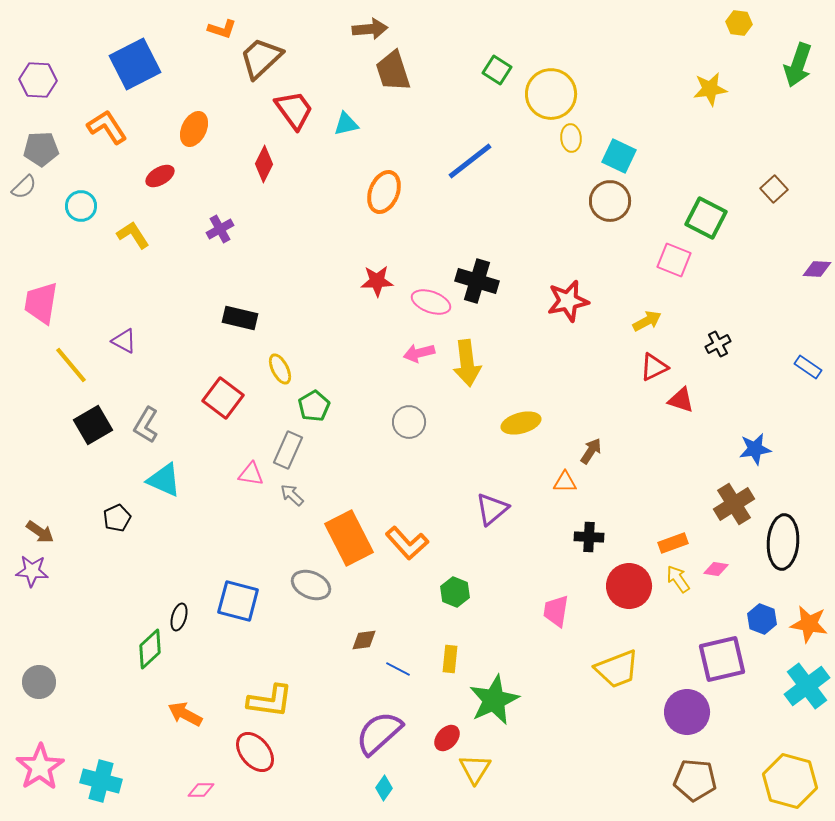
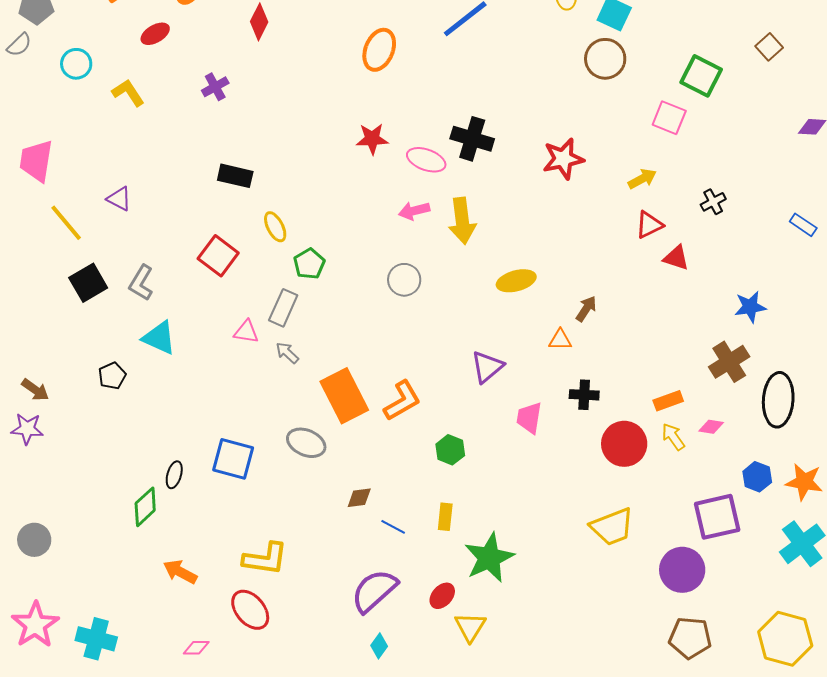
orange L-shape: (407, 543) -> (402, 401), turned -78
pink trapezoid: (556, 611) -> (529, 418), moved

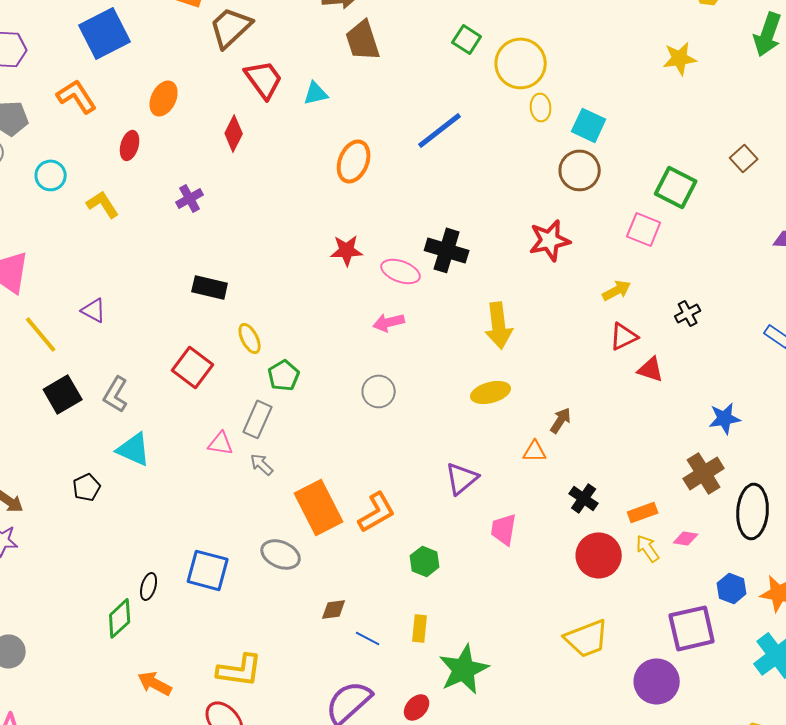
red ellipse: (155, 34) -> (130, 145), turned -44
red star: (563, 159) -> (550, 240), moved
yellow arrow: (462, 221) -> (499, 325), moved
black cross: (584, 395) -> (584, 498), moved, turned 32

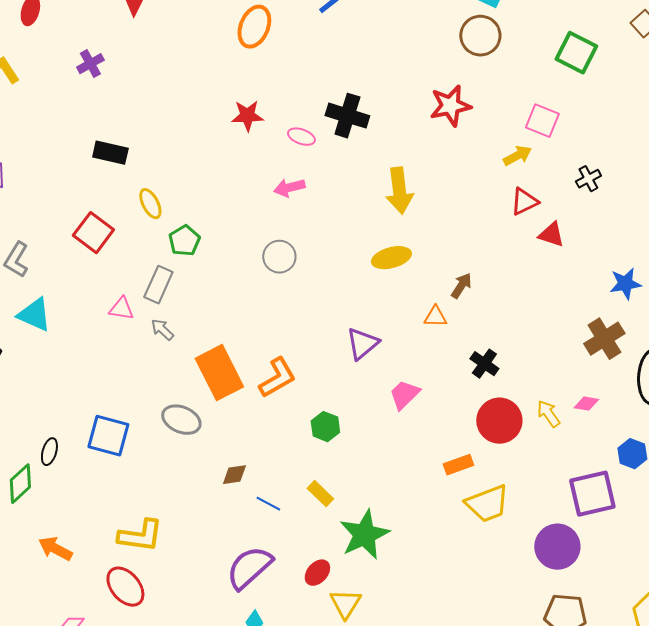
pink square: (644, 229) -> (542, 121), moved
pink ellipse: (401, 271) -> (301, 137), size x0.7
orange rectangle: (643, 512) -> (458, 465), moved
pink trapezoid: (504, 529) -> (404, 395), turned 36
yellow rectangle: (420, 628) -> (320, 494), turned -52

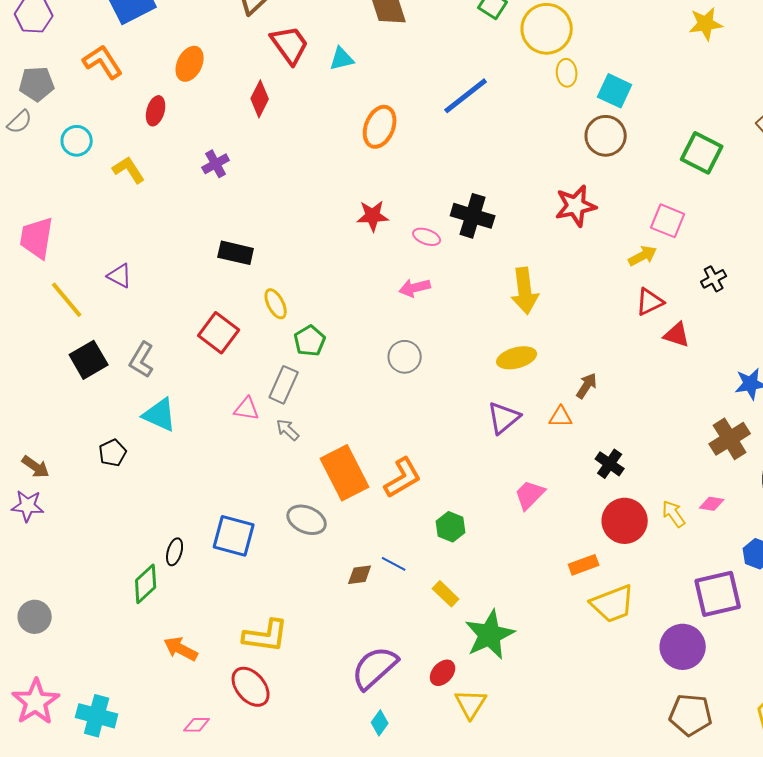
purple triangle: (362, 344) -> (504, 418), moved
blue line: (268, 504) -> (394, 564), moved

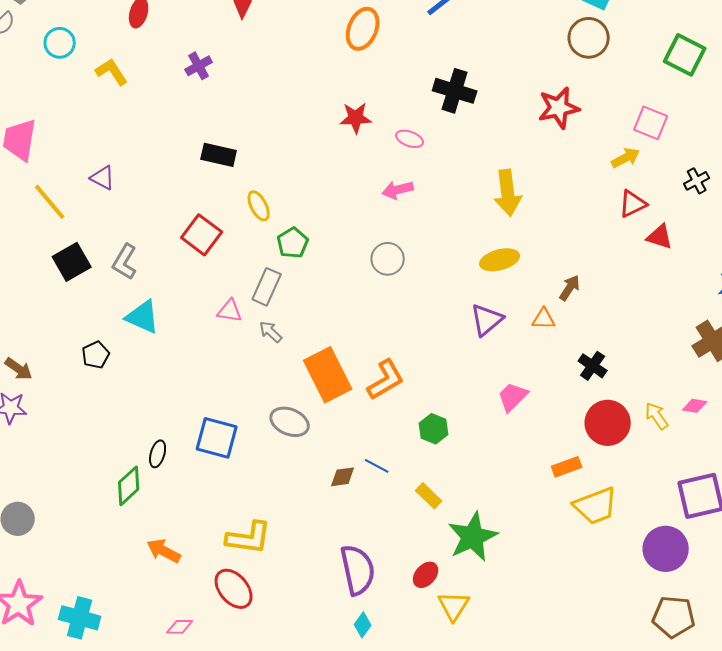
black cross: (473, 216) -> (455, 91), moved
purple semicircle: (375, 668) -> (358, 570), turned 120

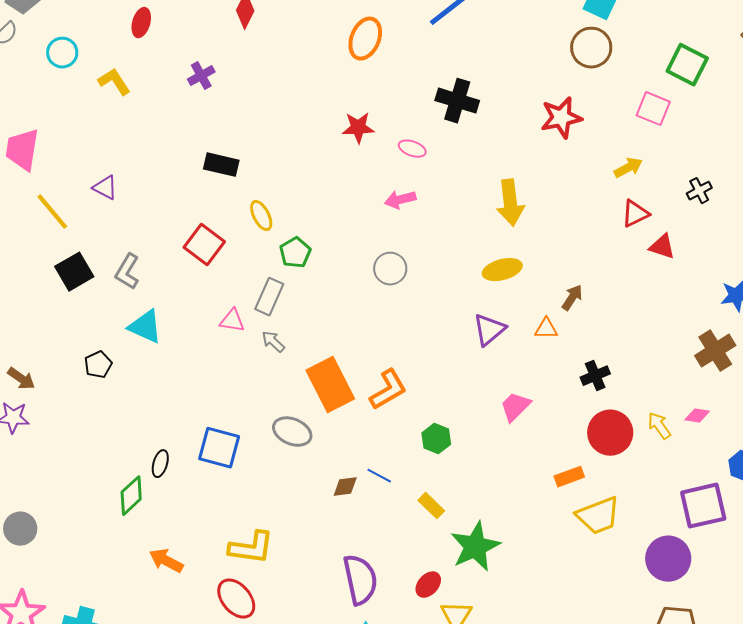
pink square: (651, 123) -> (653, 109), moved
black cross: (593, 366) -> (595, 376), turned 32

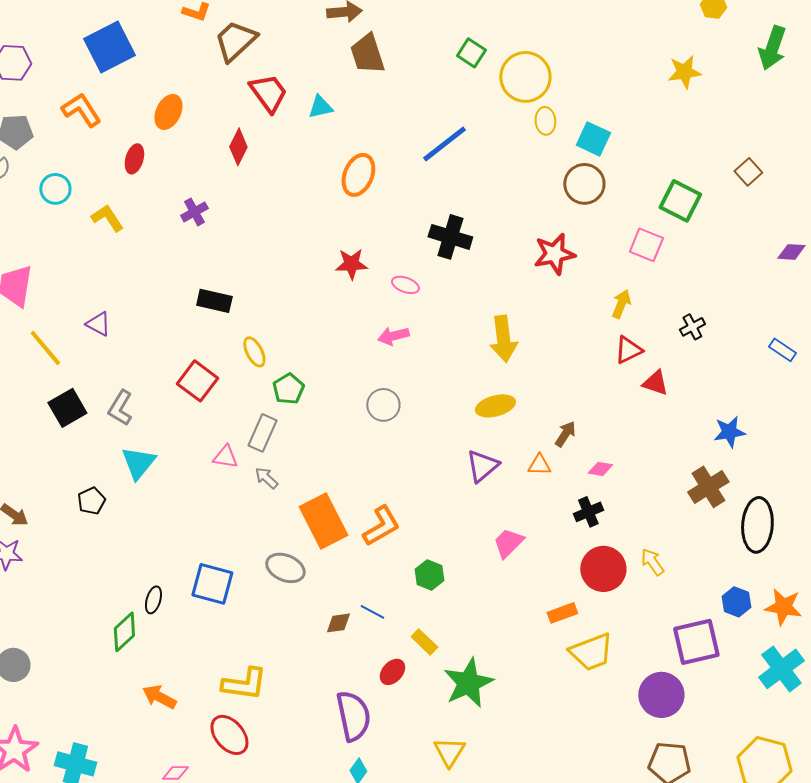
yellow arrow: (628, 168) -> (621, 304), turned -40
cyan triangle: (145, 327) -> (138, 463), turned 45
pink diamond: (697, 416) -> (600, 469), moved
red ellipse: (428, 585) -> (392, 672), moved

